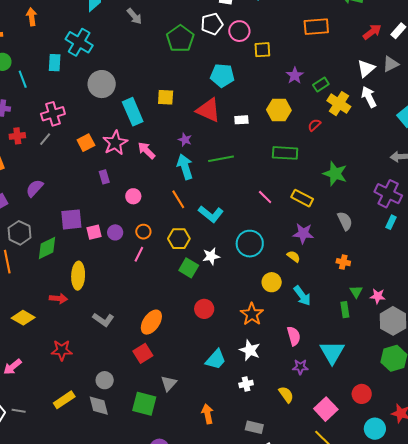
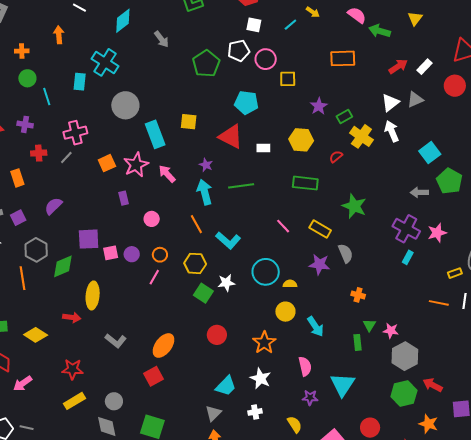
gray semicircle: (345, 221) -> (346, 253), moved
yellow semicircle: (294, 256) -> (290, 284), moved, turned -40
gray triangle: (169, 383) -> (213, 413), moved
yellow rectangle: (64, 400) -> (74, 401), moved

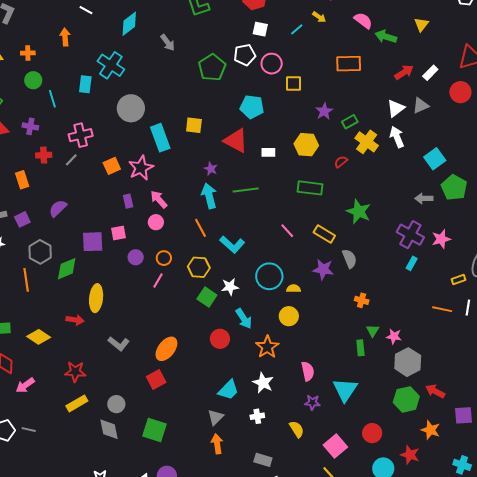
pink arrow: (167, 174) -> (159, 199), moved
pink square: (111, 253) -> (118, 233), moved
cyan arrow: (315, 327) -> (244, 319), moved

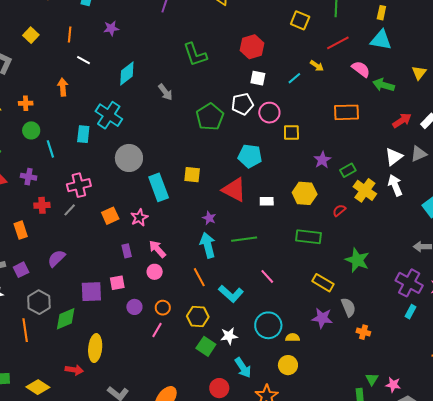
pink star: (141, 168) -> (139, 218), size x0.7
pink line: (287, 231) -> (267, 276), moved
orange cross: (362, 300) -> (363, 332), moved

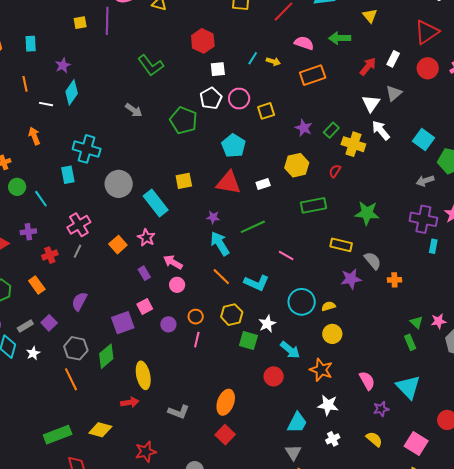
yellow arrow: (317, 66) -> (273, 61), moved
pink semicircle: (361, 69) -> (304, 43), moved
cyan diamond: (127, 73) -> (72, 92), moved
cyan pentagon: (250, 156) -> (233, 146), turned -30

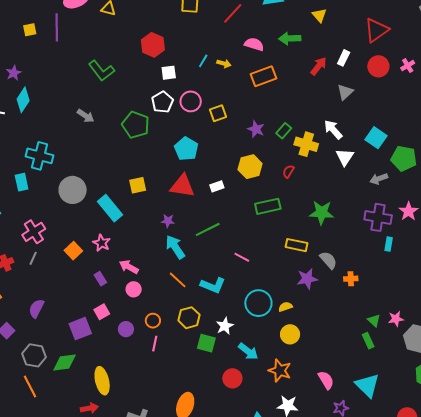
white triangle: (371, 103) -> (345, 157), moved
green diamond: (106, 356) -> (65, 363), turned 35

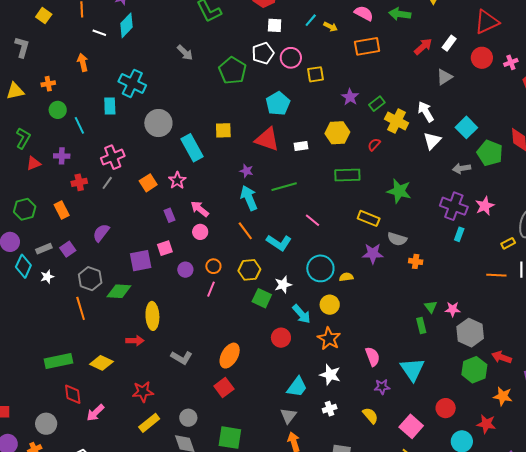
gray semicircle: (328, 260) -> (397, 239), turned 138
yellow circle: (290, 334) -> (330, 305), moved

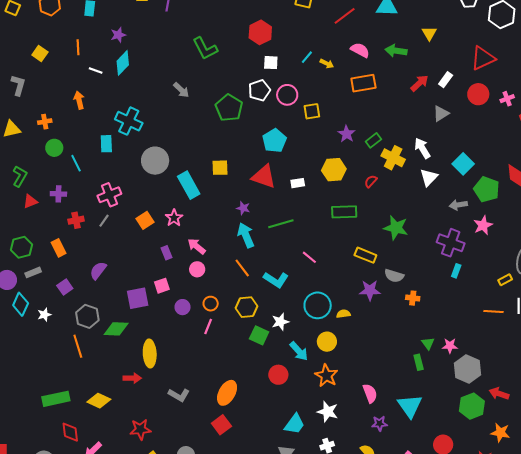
pink star: (485, 206) -> (483, 225), moved
gray rectangle: (44, 249) -> (33, 272), moved

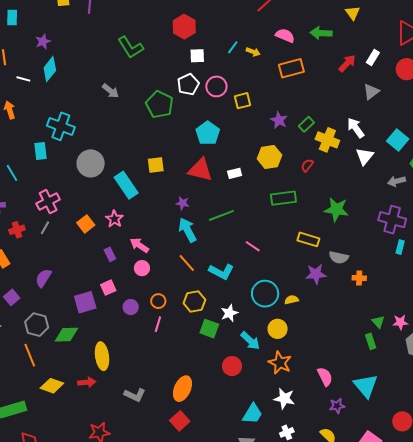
yellow diamond: (99, 401) -> (52, 386), moved

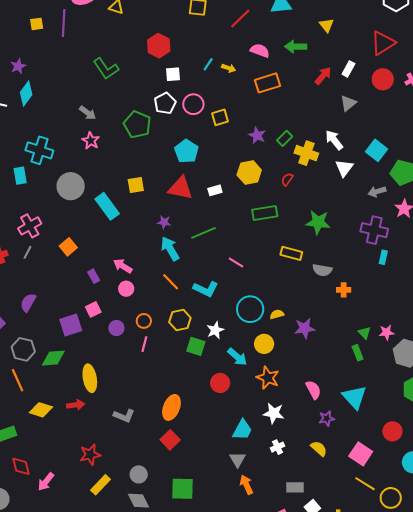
pink star: (114, 219) -> (91, 141), moved
purple star: (316, 274) -> (305, 328), moved

